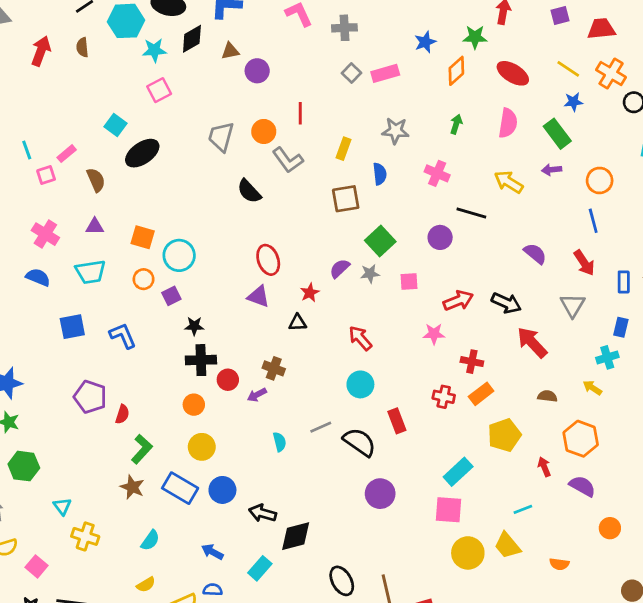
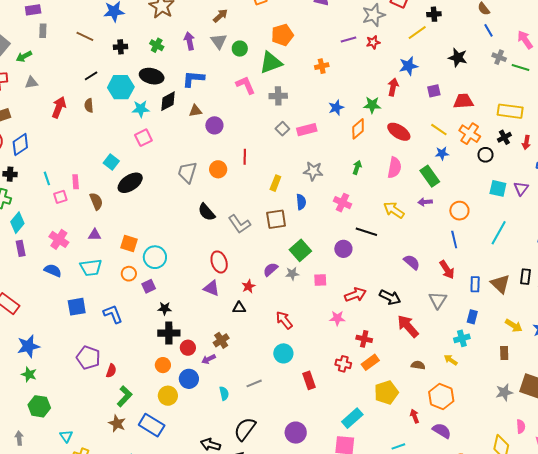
pink rectangle: (67, 154) -> (76, 182), turned -56
gray L-shape: (288, 160) -> (239, 224), moved
brown cross: (274, 368) -> (221, 340), turned 35
black semicircle: (360, 442) -> (245, 429), moved, turned -90
blue circle: (222, 490) -> (189, 379), moved

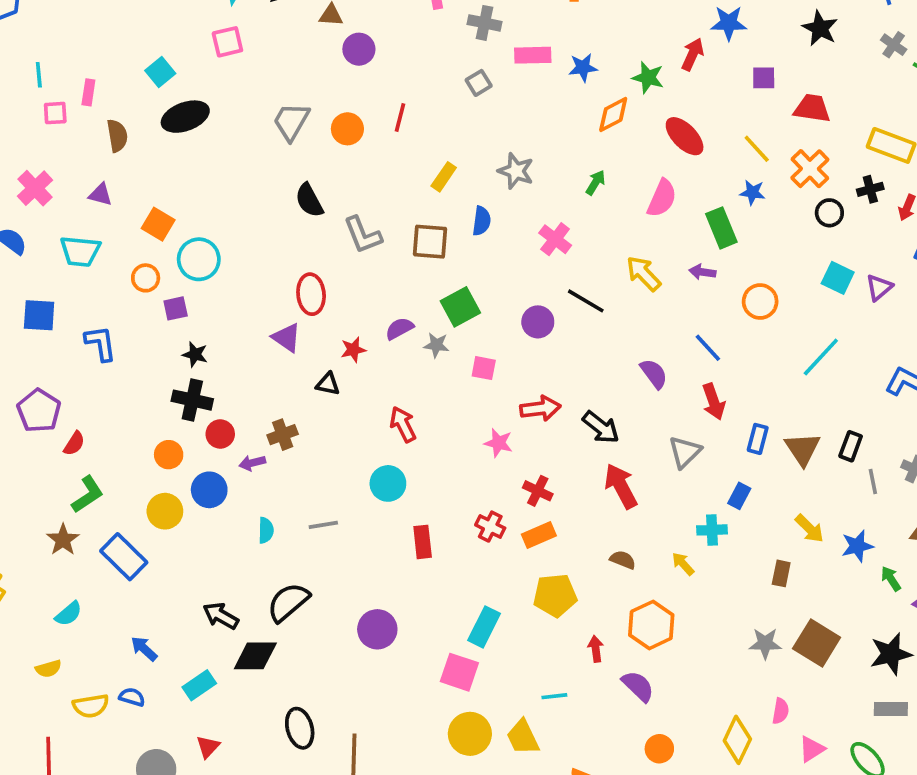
pink rectangle: (307, 130) -> (533, 55), moved
blue line: (454, 239) -> (708, 348), moved, turned -42
cyan rectangle: (352, 418) -> (484, 627), turned -35

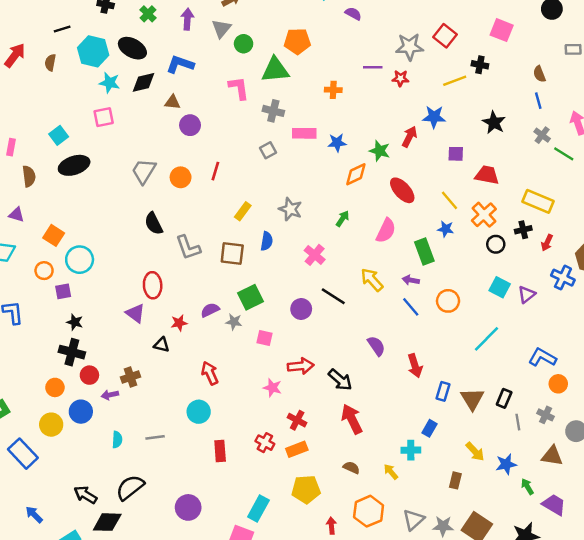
blue line: (708, 348) -> (411, 307), moved
gray triangle: (685, 452) -> (414, 520), moved

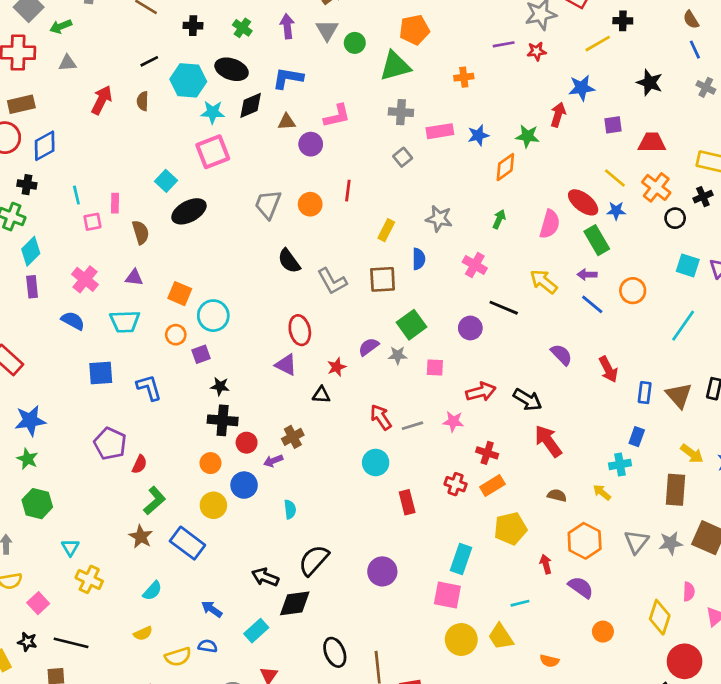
pink L-shape: (239, 88) -> (337, 116), moved, turned 95
pink square: (104, 117) -> (213, 152), size x1.4
red ellipse: (402, 190) -> (583, 202), moved
gray line: (155, 437) -> (412, 426), moved
brown rectangle: (455, 480) -> (675, 490), size x1.6

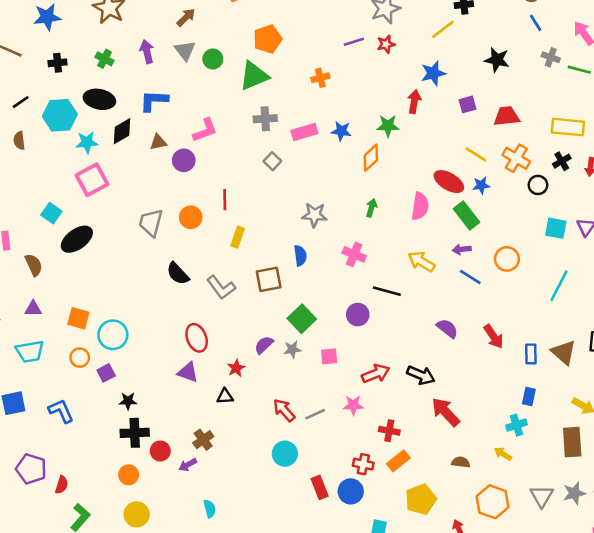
blue star: (478, 135) -> (341, 131), turned 30
yellow rectangle: (386, 230) -> (238, 237), moved
blue circle: (244, 485) -> (351, 491), moved

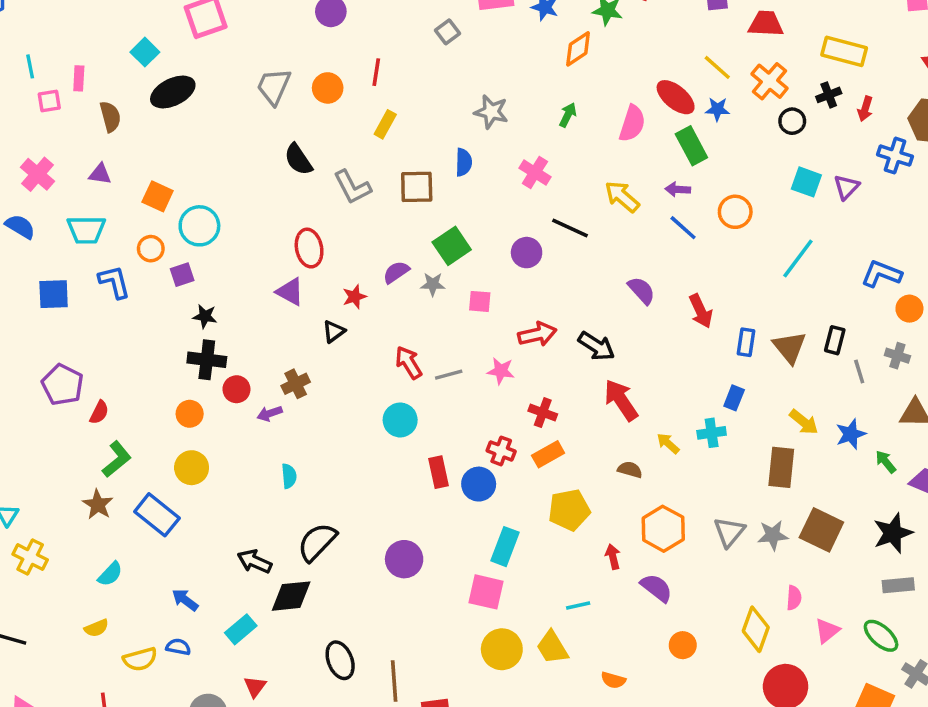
black triangle: (225, 396) -> (334, 331), turned -42
blue L-shape: (61, 411) -> (114, 282), moved
yellow arrow: (503, 454) -> (668, 443), moved

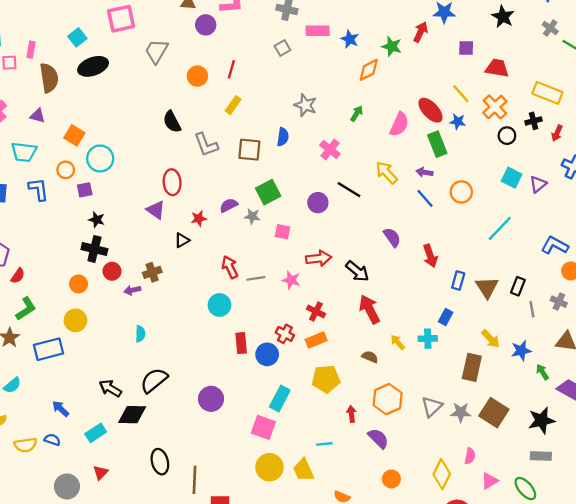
gray trapezoid: (274, 86) -> (156, 51), moved
brown semicircle: (110, 117) -> (49, 78), size x1.4
blue rectangle: (157, 515) -> (48, 349), turned -60

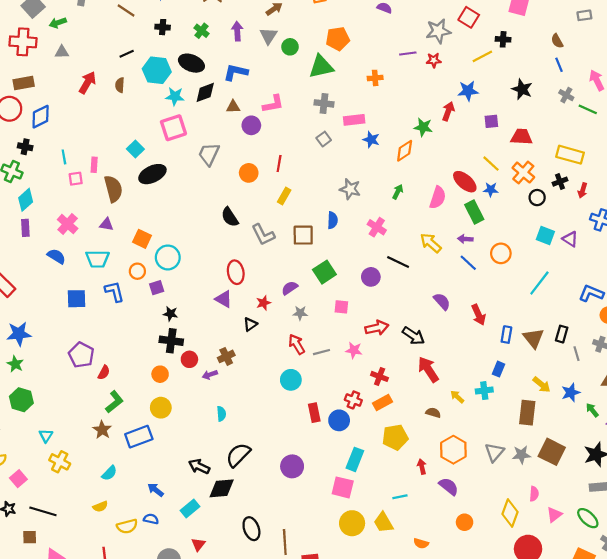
blue star: (350, 39) -> (371, 140), moved
purple triangle: (538, 184) -> (570, 239), turned -42
gray star: (252, 216) -> (300, 313), moved

